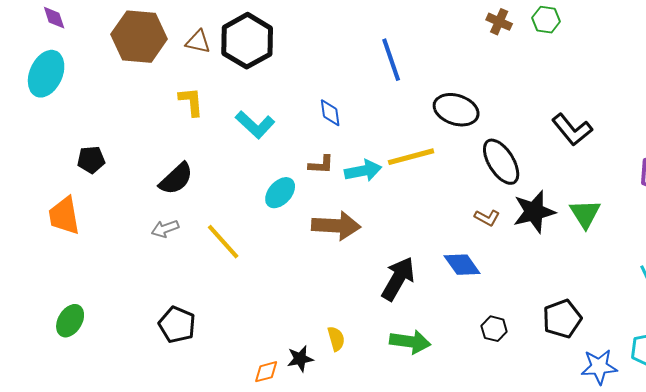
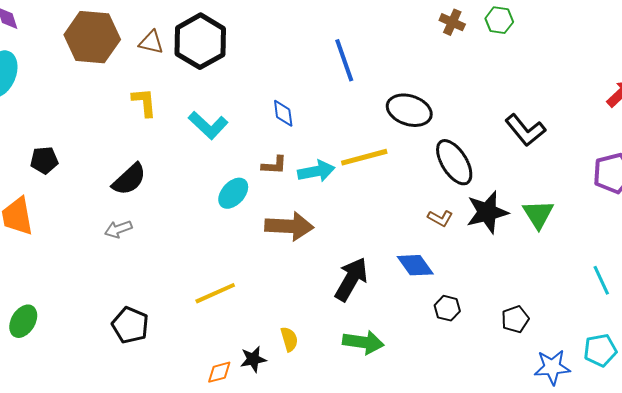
yellow line: (223, 242) -> (215, 293), moved, turned -72
black pentagon: (562, 319) -> (515, 319), size x0.7
black hexagon: (494, 329) -> (447, 308), moved

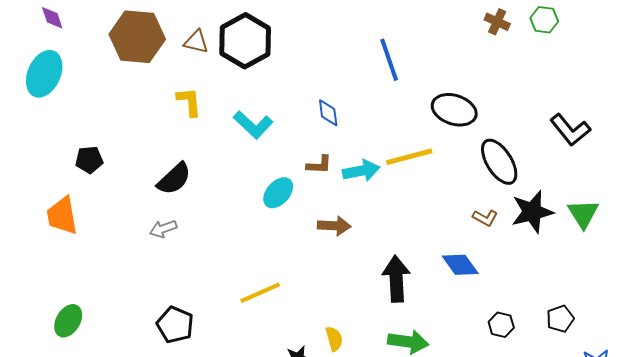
brown arrow: (289, 226) -> (334, 226), size x0.7
black arrow: (351, 279) -> (396, 279), turned -33
black hexagon: (447, 308) -> (501, 325), moved

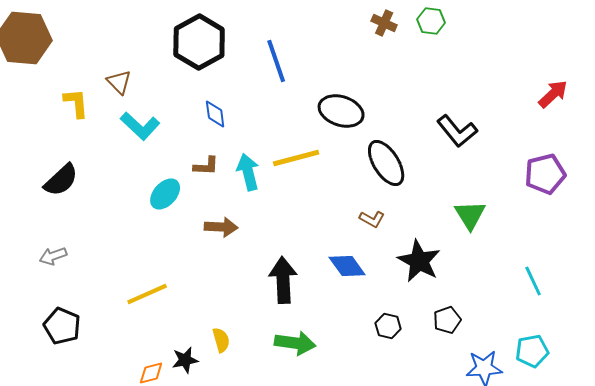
black hexagon: (245, 41) -> (199, 42), moved
brown triangle: (196, 42) -> (119, 82), moved, turned 32
cyan arrow: (361, 171) -> (248, 172), turned -93
black star: (532, 212) -> (419, 261), moved, turned -30
gray arrow: (163, 229) -> (53, 256), moved

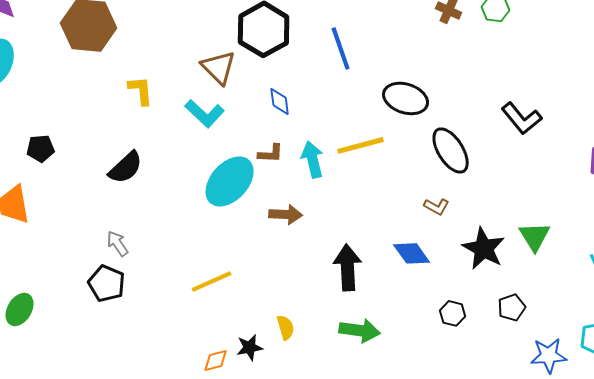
brown triangle: (119, 82) -> (219, 67), moved, size x1.4
cyan ellipse: (165, 194) -> (230, 181), size x1.6
green triangle: (470, 215) -> (535, 236), moved
gray arrow: (53, 256) -> (118, 243), turned 76
black pentagon: (62, 326) -> (107, 283), moved

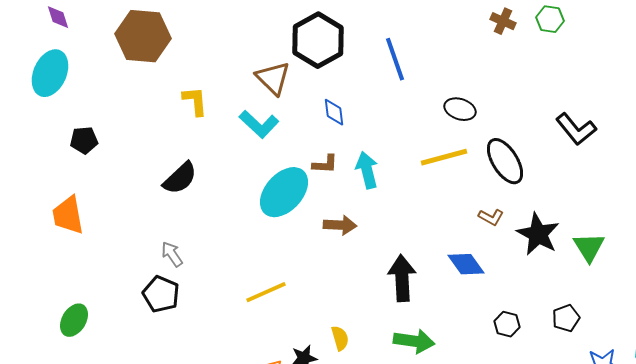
black ellipse: (406, 98) -> (460, 109), size x0.7
yellow line: (361, 145) -> (444, 157), moved
black pentagon: (41, 148) -> (84, 140), moved
black star: (484, 248) -> (538, 234), moved

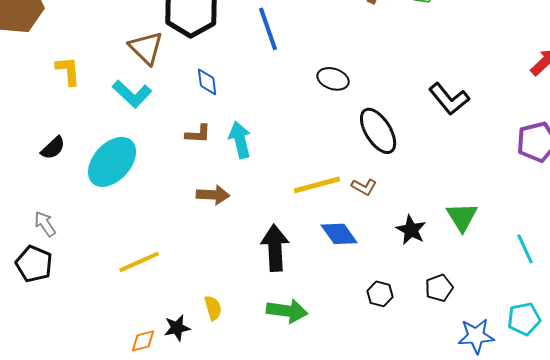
yellow line: (444, 157) -> (317, 185), moved
black semicircle: (180, 178) -> (53, 148), size x0.7
cyan ellipse: (284, 192) -> (112, 162), moved
black star: (538, 234) -> (411, 230), moved, size x0.7

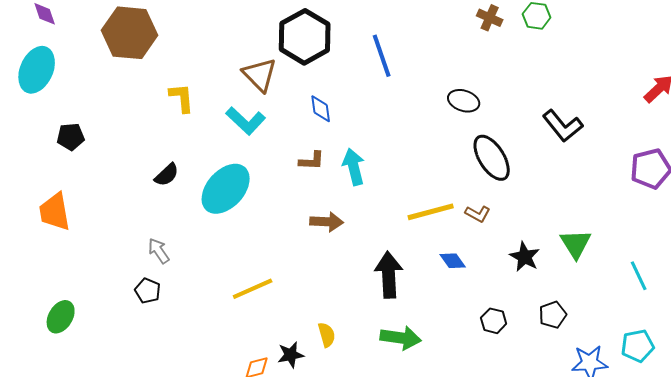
black ellipse: (333, 79) -> (464, 101), moved
blue diamond: (339, 234) -> (453, 261), size x0.7
black pentagon: (34, 264) -> (148, 291), size x0.7

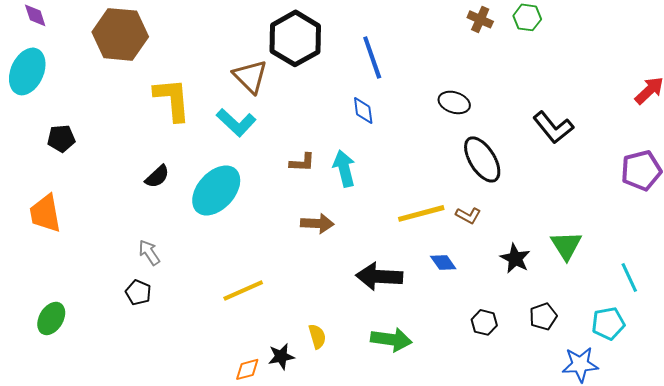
yellow L-shape: (182, 98) -> (172, 99), size x1.5
blue diamond: (321, 109) -> (363, 110), moved
black arrow: (389, 275) -> (379, 276), turned -84
cyan pentagon: (638, 346) -> (608, 323), moved

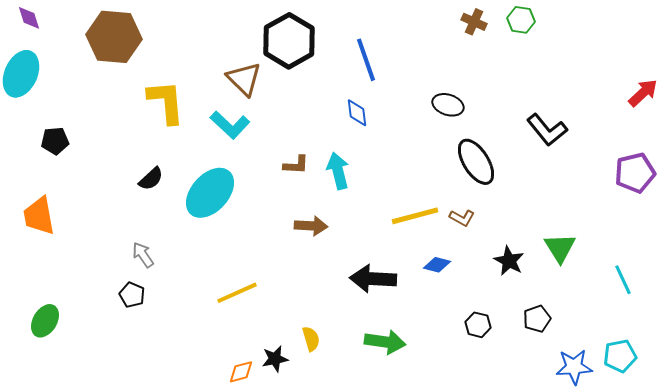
blue diamond: (443, 262) -> (437, 265), turned -40
cyan pentagon: (608, 323) -> (620, 356), moved

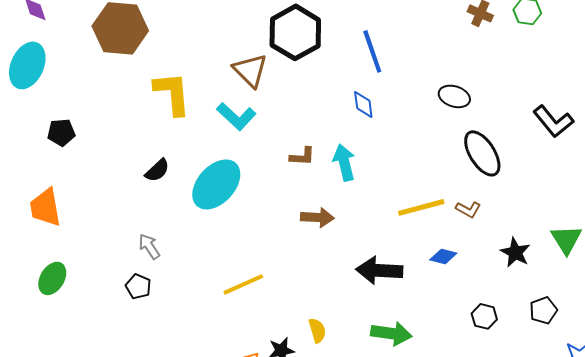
green ellipse: (45, 321) -> (52, 278), moved

